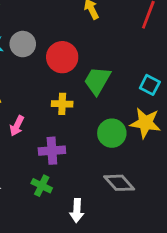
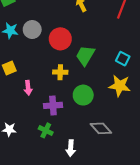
pink arrow: (17, 126) -> (28, 88), turned -32
green circle: (112, 133) -> (83, 95), moved

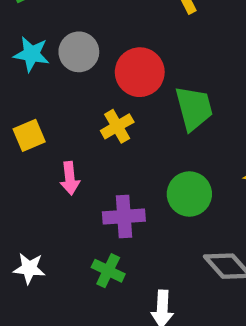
green trapezoid: (85, 56) -> (194, 108), turned 135
yellow cross: (60, 72) -> (117, 126), moved, turned -32

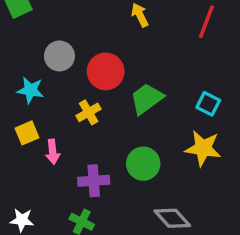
cyan star: (31, 54) -> (30, 90), moved
green trapezoid: (194, 108) -> (147, 99), turned -111
yellow square: (29, 135) -> (27, 133), moved

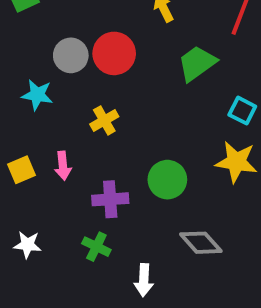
red circle: (106, 71) -> (114, 53), moved
green trapezoid: (147, 99) -> (197, 63), moved
yellow square: (27, 133) -> (21, 170), moved

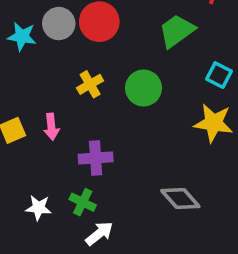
cyan star: (37, 95) -> (22, 36), moved
green circle: (167, 180) -> (143, 88), moved
white star: (27, 245) -> (38, 208), moved
white arrow: (144, 280) -> (99, 234), moved, turned -132

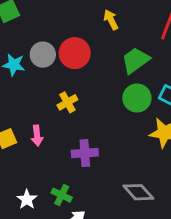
green circle: (143, 88) -> (137, 98), moved
purple cross: (96, 158) -> (85, 153), moved
white star: (38, 208) -> (27, 199), turned 30

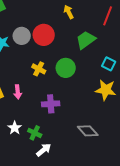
green circle: (137, 98) -> (66, 68), moved
yellow cross: (67, 102) -> (39, 69), turned -32
white star: (27, 199) -> (15, 128), moved

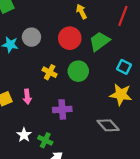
red circle: (44, 35) -> (70, 38), moved
gray diamond: (88, 131) -> (108, 125), moved

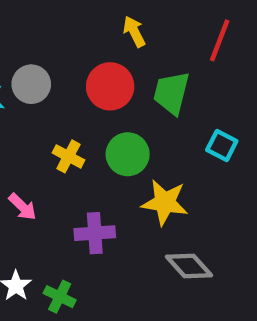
green trapezoid: (100, 41) -> (171, 93), turned -40
yellow star: (121, 95) -> (165, 202), moved
pink arrow: (27, 97) -> (22, 207), turned -40

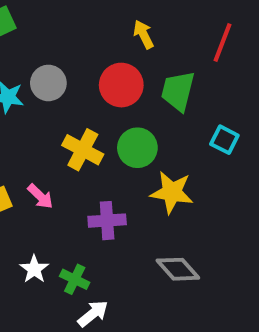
yellow cross: (68, 156) -> (83, 150), size x1.4
gray diamond: (189, 266) -> (178, 269), moved

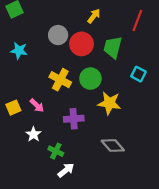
yellow arrow: (144, 34) -> (94, 16), turned 64
gray circle: (48, 83) -> (58, 35), moved
white star: (34, 269) -> (33, 134), moved

